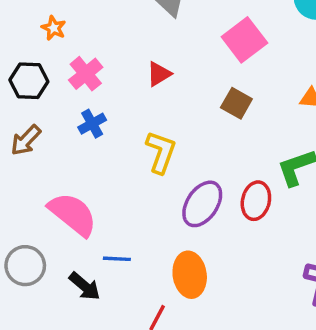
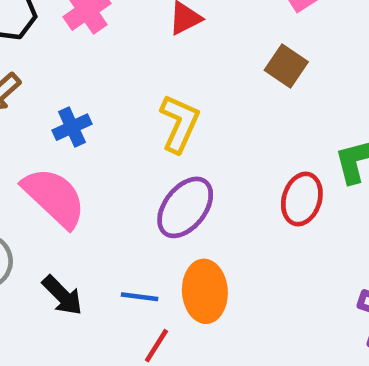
blue cross: (92, 124) -> (72, 127), moved
purple ellipse: (202, 204) -> (185, 207), moved
blue line: (117, 259) -> (140, 297), moved

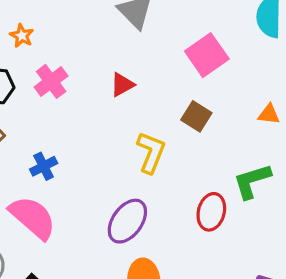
yellow L-shape: (179, 123) -> (151, 152), moved

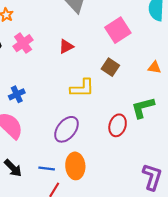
yellow L-shape: (151, 152) -> (82, 88), turned 65

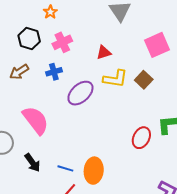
yellow L-shape: (82, 88) -> (115, 79), moved
blue cross: (17, 94) -> (54, 72), moved
purple ellipse: (66, 129) -> (80, 93), moved

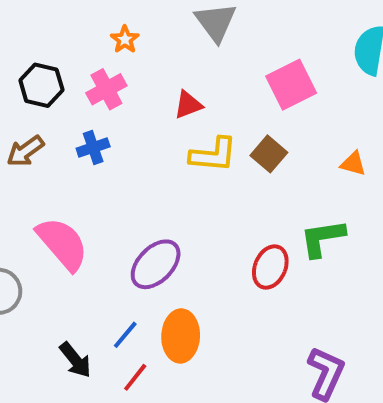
orange star: (50, 12) -> (125, 39), moved
purple ellipse: (80, 93) -> (156, 264), moved
black arrow: (32, 163) -> (75, 360), moved
blue line: (65, 168) -> (125, 335), turned -63

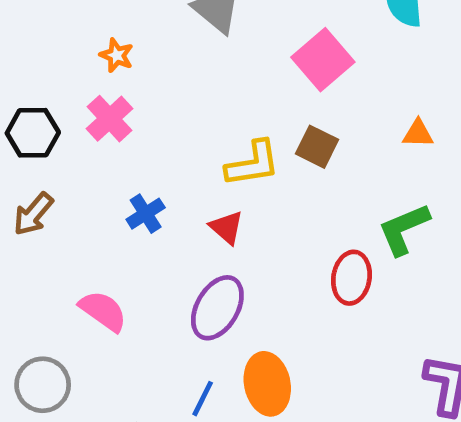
red triangle: (188, 105) -> (227, 227), moved, turned -44
blue cross: (93, 147) -> (146, 214), moved
pink semicircle: (62, 244) -> (103, 311), size x0.7

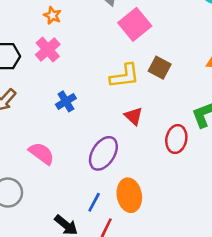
pink square: (323, 60) -> (135, 24), moved
red triangle: (227, 227) -> (133, 116), moved

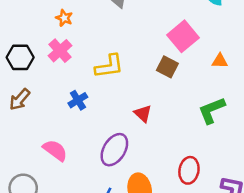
pink square: (135, 24) -> (183, 36), moved
yellow L-shape: (125, 76) -> (109, 66), moved
red ellipse: (176, 139) -> (189, 170), moved

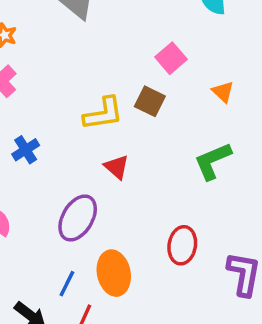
pink square: (183, 36) -> (171, 58), size x0.7
orange triangle: (220, 61) -> (223, 92), turned 42
yellow L-shape: (109, 66) -> (103, 114), moved

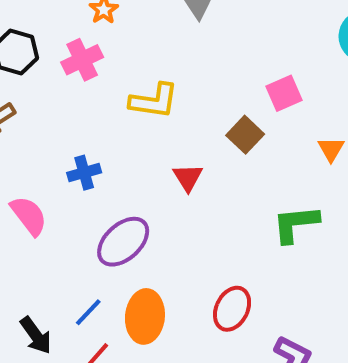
yellow L-shape: (103, 114) -> (154, 101), moved
blue cross: (26, 150) -> (84, 173), moved
red triangle: (117, 167) -> (188, 177), moved

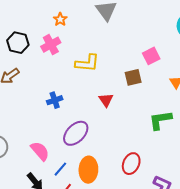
brown square: (245, 135) -> (133, 77), turned 36
pink semicircle: (29, 216) -> (40, 151), moved

